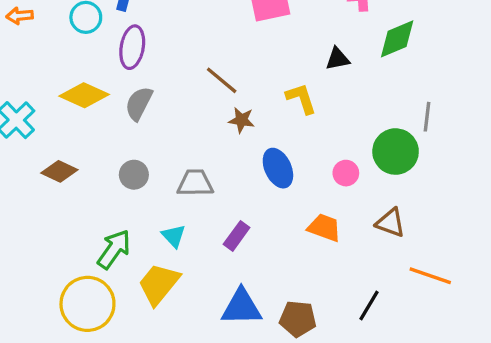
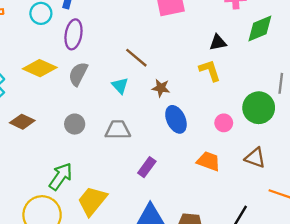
yellow L-shape: (301, 99) -> (210, 70), moved
brown star: (242, 120) -> (161, 88), moved
cyan triangle: (174, 236) -> (120, 86), moved

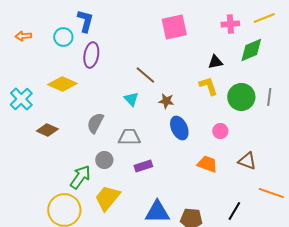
gray semicircle: (78, 74) -> (95, 123), moved
green circle: (259, 108) -> (241, 97), moved
gray circle: (75, 124) -> (104, 160), moved
purple rectangle: (147, 167) -> (143, 166), moved, turned 36

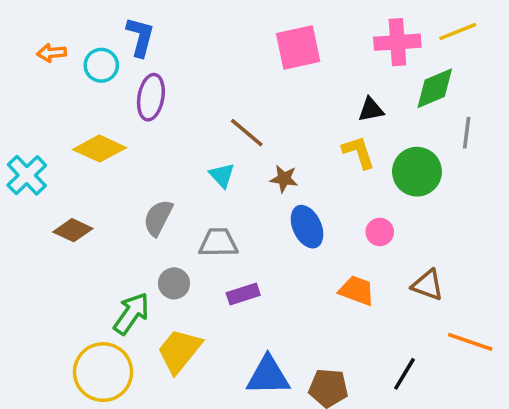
pink cross: (230, 24) -> (397, 42), size x1.4
orange arrow: (23, 36) -> (52, 53), moved
gray line: (269, 97) -> (467, 133), moved

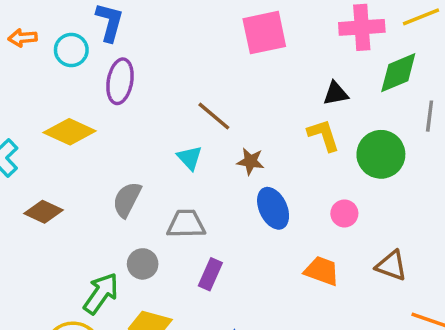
purple rectangle: (243, 294) -> (210, 274), turned -48

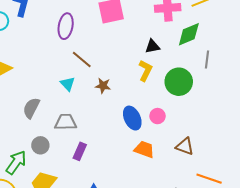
purple ellipse: (120, 81) -> (66, 26), moved
yellow L-shape: (324, 135) -> (145, 71), turned 45
blue ellipse: (273, 208) -> (132, 118), moved

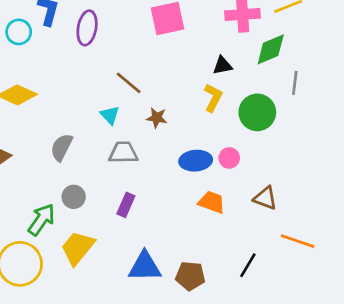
purple ellipse: (66, 26) -> (87, 28), moved
blue ellipse: (132, 118) -> (196, 161), turned -70
gray trapezoid: (66, 122) -> (123, 153), moved

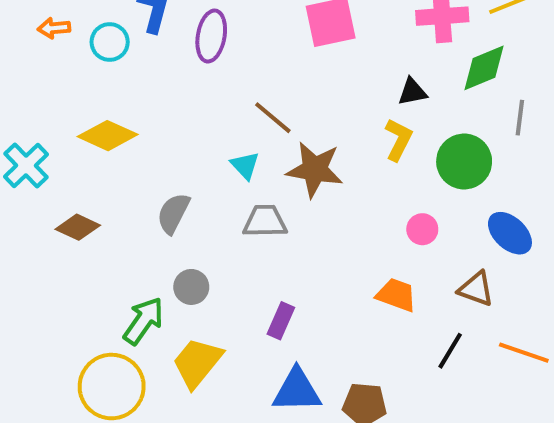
brown star: (157, 118) -> (315, 169), size x1.8
blue ellipse: (196, 161) -> (510, 233), moved, turned 48
purple rectangle: (126, 205) -> (281, 321), moved
black line: (248, 265) -> (450, 351), moved

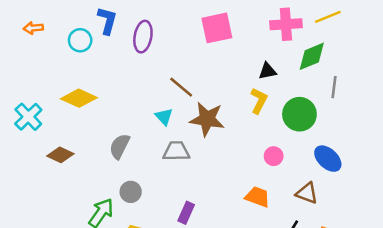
orange arrow: (54, 28) -> (33, 28), moved

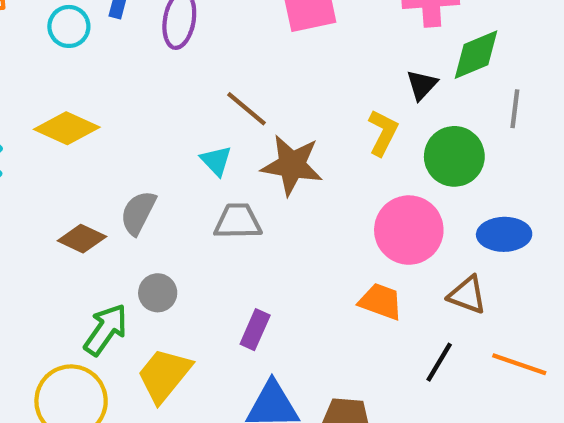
black triangle: (267, 71) -> (422, 85), moved, turned -36
brown diamond: (60, 155) -> (82, 239), moved
pink circle: (274, 156) -> (409, 230), size x2.0
blue ellipse: (328, 159) -> (504, 234), turned -44

